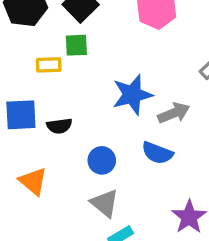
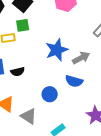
blue circle: (102, 160) -> (50, 94), moved
gray triangle: (105, 203) -> (29, 116), moved

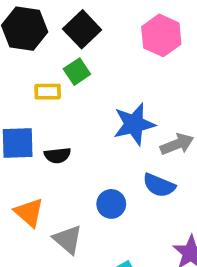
green square: (23, 25) -> (77, 72), turned -32

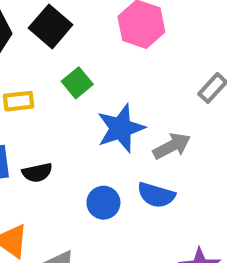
green square: (77, 72) -> (77, 83), moved
blue circle: (111, 204) -> (103, 203), moved

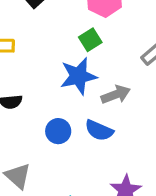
green square: (77, 83) -> (90, 40), moved

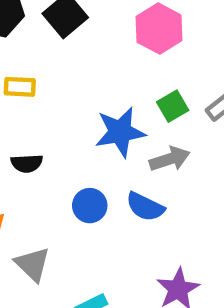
green square: (90, 40) -> (173, 106), moved

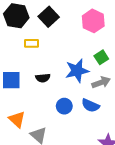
yellow rectangle: (20, 87) -> (31, 43), moved
black semicircle: (27, 163) -> (43, 78), moved

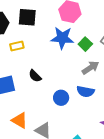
black square: (49, 17) -> (27, 17), turned -30
blue star: (77, 71) -> (62, 38), moved, turned 30
black semicircle: (43, 78) -> (35, 76), turned 64

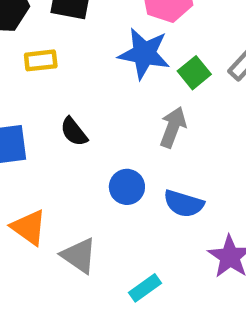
gray arrow: (90, 68) -> (173, 127), moved, turned -42
blue semicircle: (85, 92) -> (184, 204), moved

